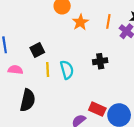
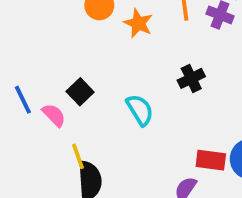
pink semicircle: (15, 70) -> (54, 115), moved, turned 56
yellow line: (48, 70) -> (78, 156), moved

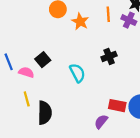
pink semicircle: (54, 115) -> (26, 72), turned -32
yellow line: (78, 156) -> (27, 99), moved

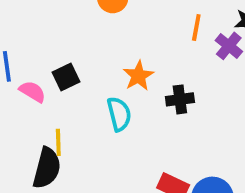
orange star: (80, 22) -> (138, 76), moved
yellow line: (27, 99) -> (58, 142), moved

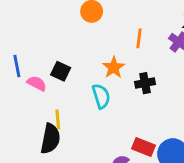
orange line: (196, 28) -> (139, 38), moved
black square: (66, 77) -> (61, 71), turned -36

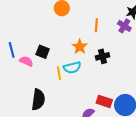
cyan semicircle: (101, 96) -> (72, 68), turned 96
yellow line: (58, 119) -> (59, 73), moved

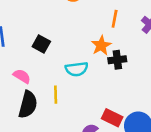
orange star: (80, 47) -> (101, 45), moved
pink semicircle: (26, 61) -> (22, 76), moved
yellow line: (59, 73) -> (56, 95), moved

